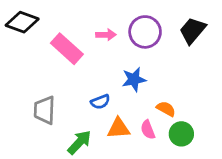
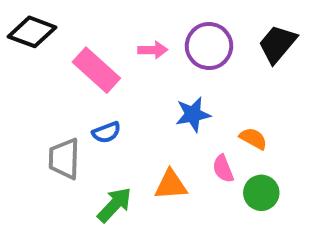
blue semicircle: (100, 102) -> (106, 132), moved
orange semicircle: (166, 109) -> (253, 139), moved
pink semicircle: (148, 130) -> (223, 169), moved

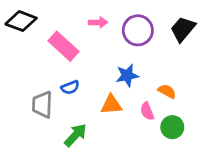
pink arrow: (153, 50) -> (98, 22), moved
orange triangle: (171, 185) -> (111, 105), moved

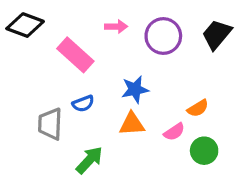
blue star: (127, 75) -> (135, 89), moved
orange semicircle: (167, 91) -> (198, 108), turned 120
pink semicircle: (147, 111) -> (174, 132), turned -102

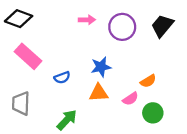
pink rectangle: (75, 55) -> (28, 56), moved
gray trapezoid: (50, 124) -> (21, 103), moved

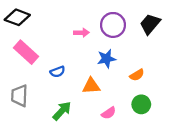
pink arrow: (87, 20) -> (81, 33), moved
blue star: (101, 67) -> (106, 59), moved
pink semicircle: (130, 99) -> (109, 113), moved

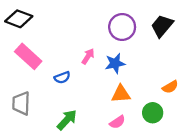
pink arrow: (81, 33) -> (88, 56), moved, turned -56
orange semicircle: (137, 75) -> (170, 87), moved
orange triangle: (91, 86) -> (121, 94), moved

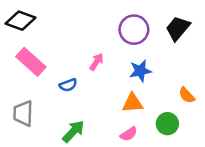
blue star: (115, 63) -> (140, 71), moved
orange semicircle: (170, 87) -> (187, 95), turned 77

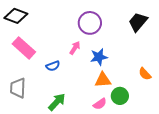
purple circle: (134, 30) -> (90, 23), moved
blue star: (140, 71) -> (99, 57), moved
green circle: (167, 124) -> (120, 96), moved

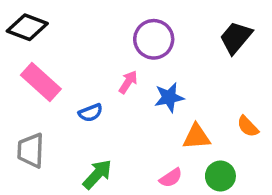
orange triangle: (103, 80) -> (196, 137), moved
green circle: (120, 96) -> (220, 176), moved

